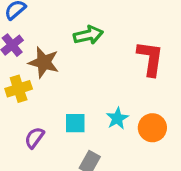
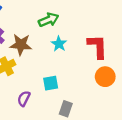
red L-shape: (150, 58) -> (97, 47), moved
cyan star: (117, 118) -> (59, 44), moved

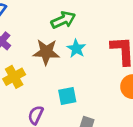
brown star: (21, 45) -> (46, 52), moved

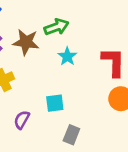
brown star: (46, 52) -> (26, 42), moved

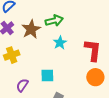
brown star: (26, 42) -> (31, 29), turned 30

